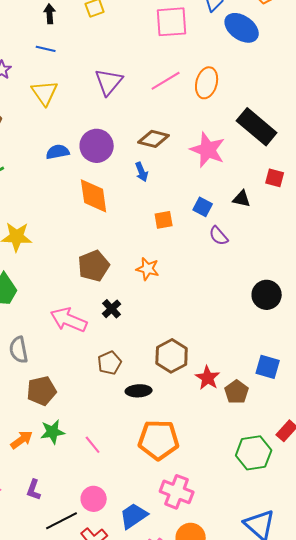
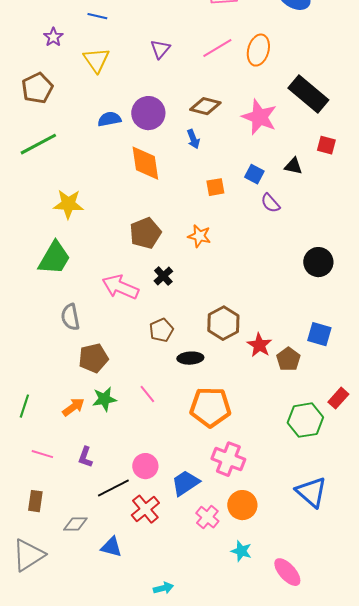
purple triangle: (109, 82) -> (160, 49), size x0.7
pink line: (93, 445) -> (147, 394), moved

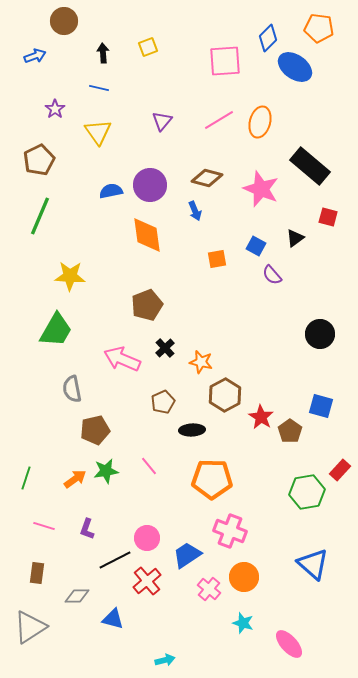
green line: (38, 144) -> (40, 216), turned -39
black triangle: (293, 166) -> (295, 238), turned -48
orange star: (199, 236) -> (201, 362), moved

